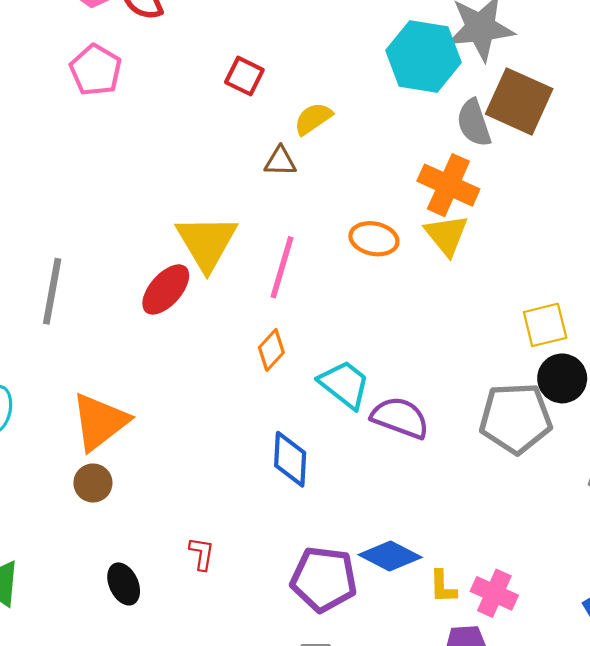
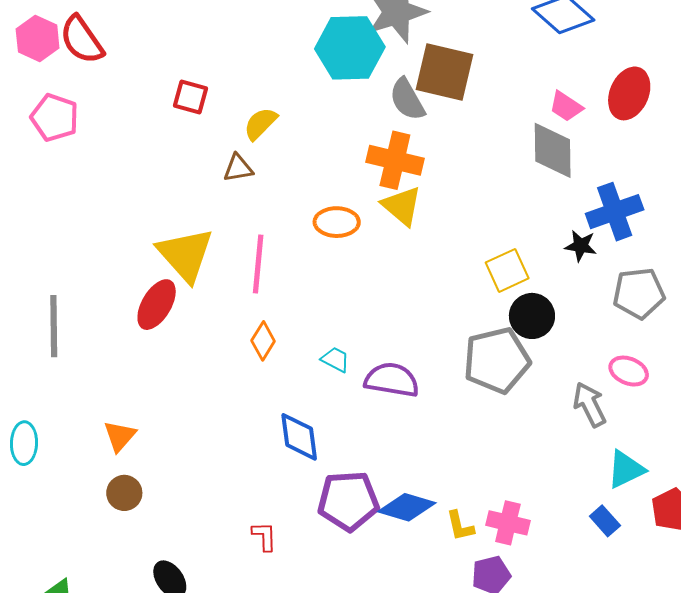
cyan trapezoid: (344, 384) -> (335, 359), size x0.6
orange triangle: (100, 422) -> (120, 436), size x0.6
red L-shape: (202, 554) -> (264, 536), moved
purple pentagon: (324, 579) -> (348, 501), moved

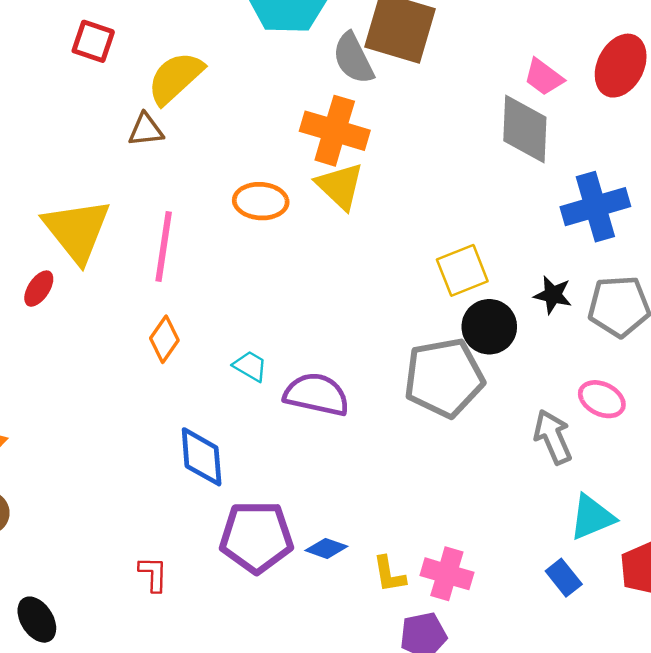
yellow semicircle: (260, 124) -> (175, 78), size x1.4
black star: (581, 246) -> (553, 295), moved
red ellipse: (157, 305) -> (39, 289), size x0.6
blue diamond: (407, 507) -> (326, 548), size x0.6

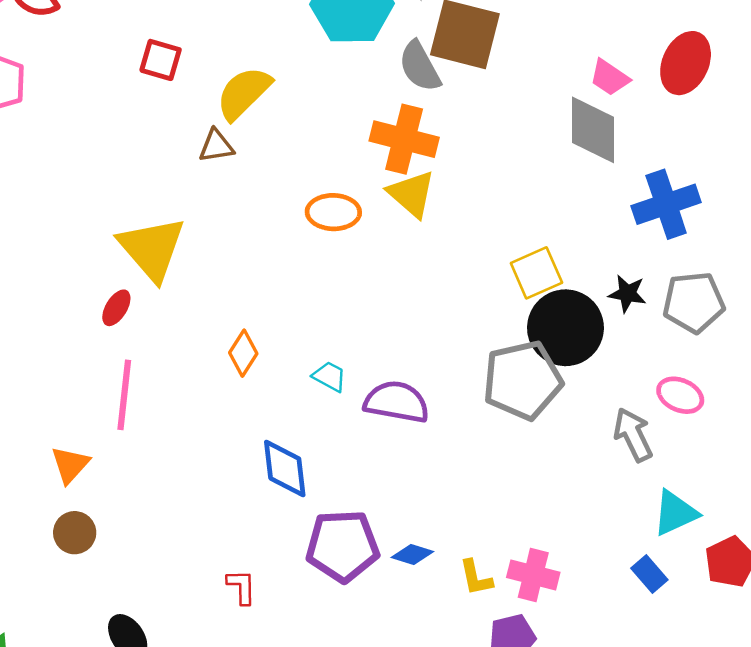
pink line: (164, 247) -> (124, 395), moved
black circle: (489, 327) -> (565, 328), size x1.4

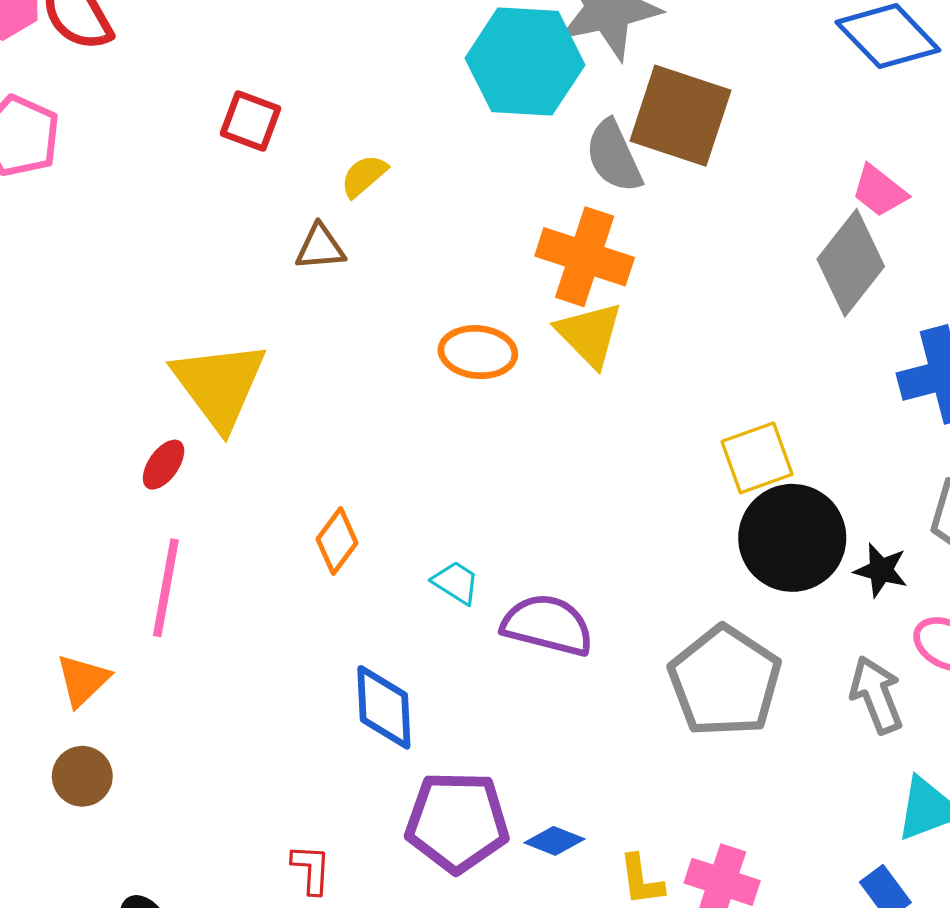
yellow semicircle: (244, 93) -> (364, 176), size x0.6
gray diamond: (593, 130) -> (851, 263), turned 34
black star: (627, 294) -> (881, 570), moved
gray pentagon: (523, 380) -> (725, 681), moved, turned -30

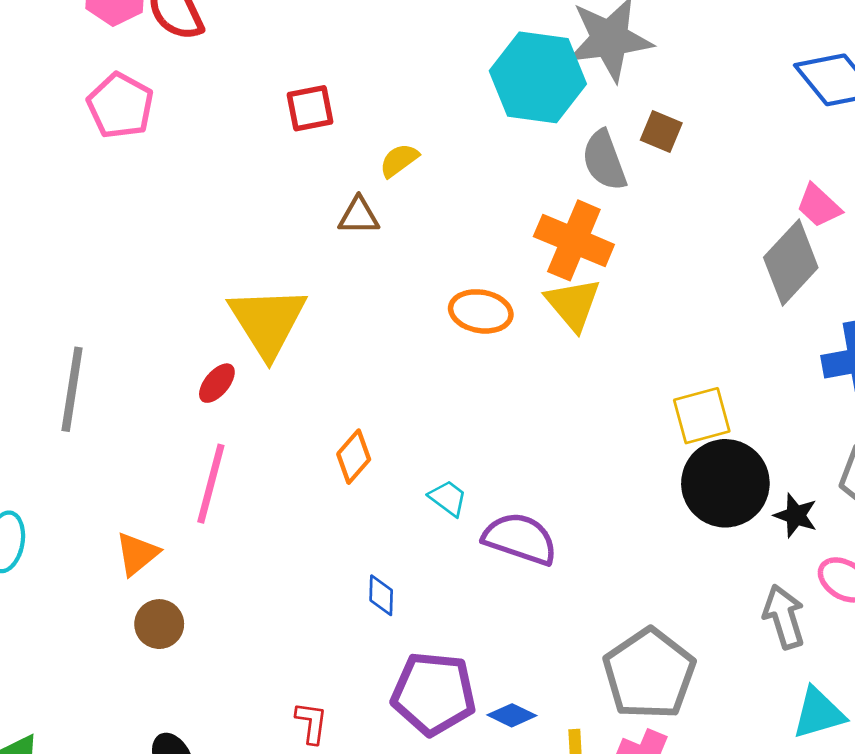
brown square: (680, 116) -> (661, 131), size x0.5
red square: (251, 121) -> (310, 108), turned -36
gray pentagon: (725, 681) -> (649, 674), moved
blue diamond: (384, 707) -> (381, 595), size x0.6
brown circle: (82, 776) -> (159, 624), moved

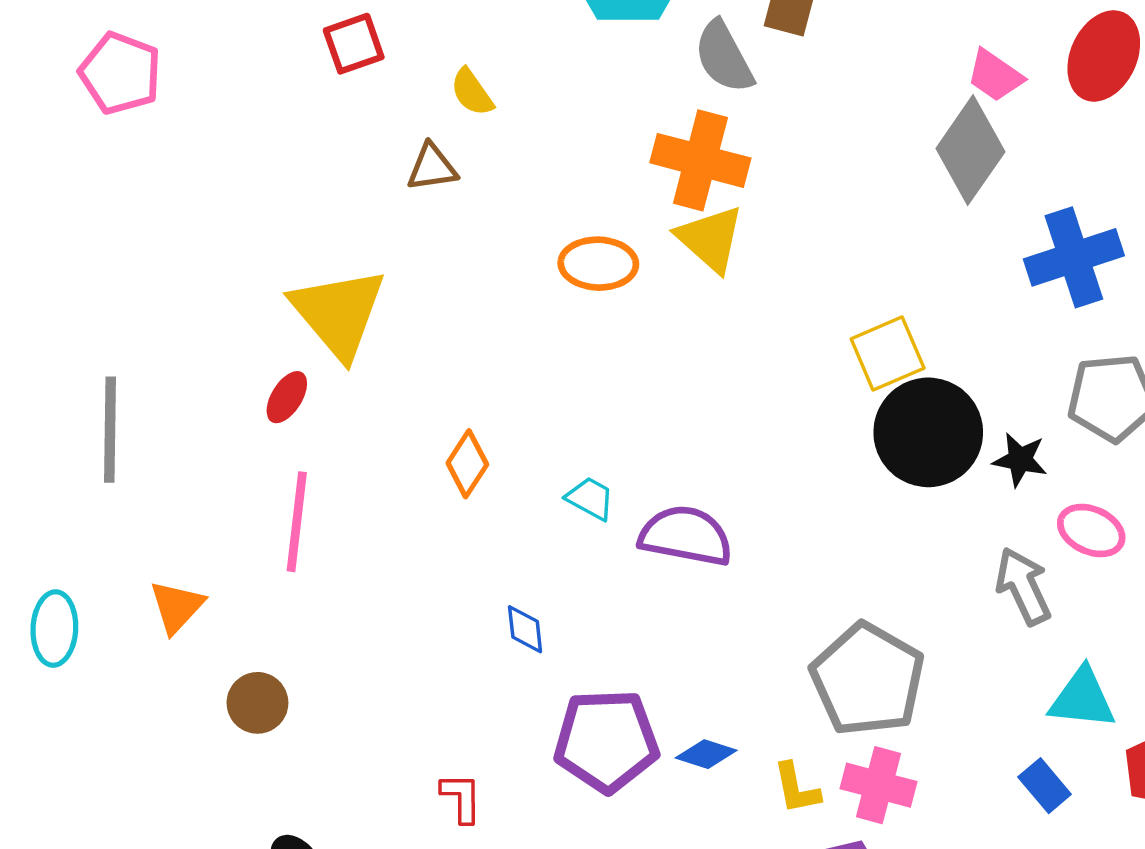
yellow semicircle: (399, 160) -> (472, 92), turned -81
orange triangle: (137, 554) -> (177, 607), moved
cyan triangle: (819, 713) -> (1082, 699), turned 30

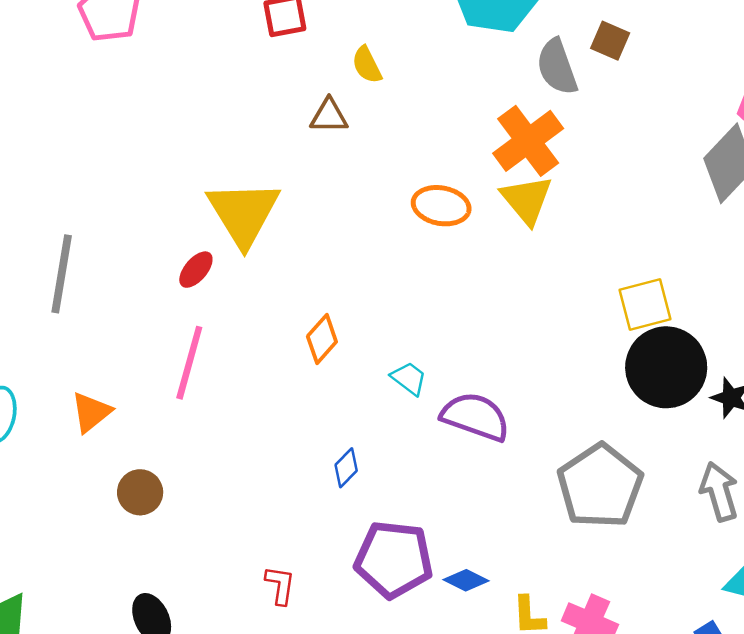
orange cross: (700, 160) -> (528, 141), turned 30
blue diamond: (525, 629) -> (346, 468), turned 42
gray pentagon: (868, 679) -> (600, 486), moved

